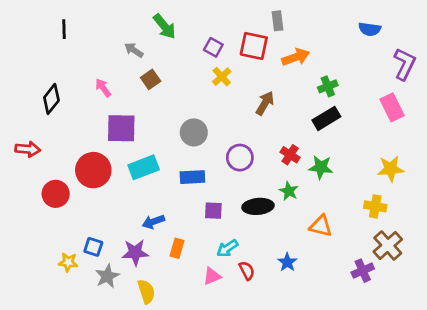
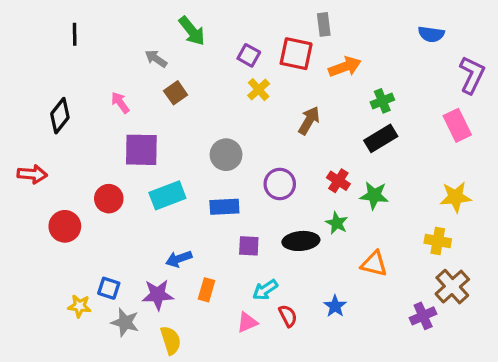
red circle: (93, 170) -> (109, 199), size x0.7
gray star: (107, 276) -> (125, 322), turned -30

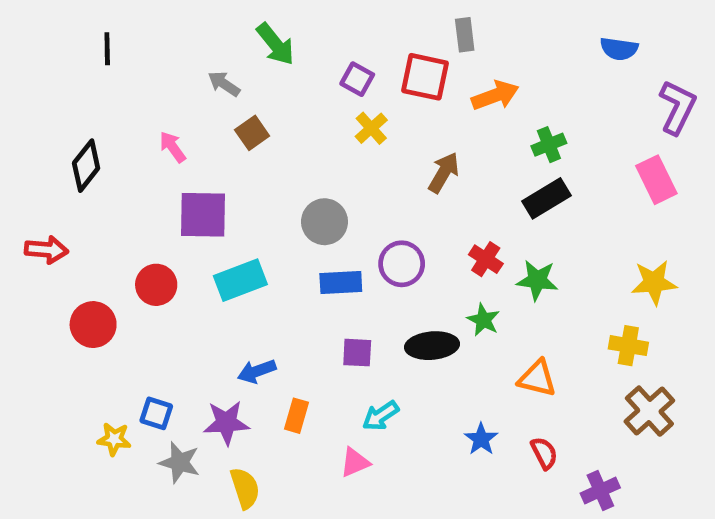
blue rectangle: (224, 207) -> (341, 282), moved
red semicircle: (288, 316) -> (544, 453), moved
purple cross: (423, 316) -> (600, 490), moved

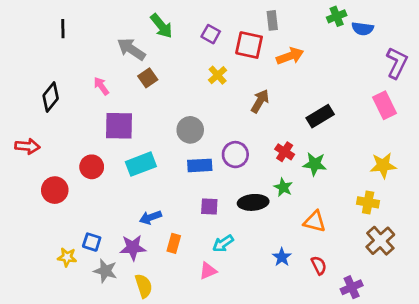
purple square: (357, 79) -> (211, 34), moved
gray arrow: (224, 84) -> (131, 49), size x1.5
green cross: (549, 145) -> (337, 16), moved

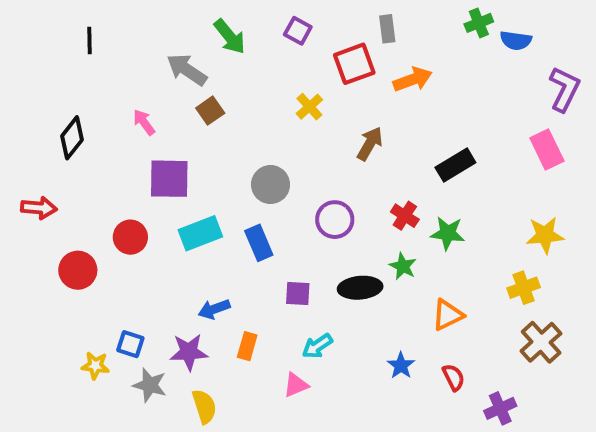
purple square: (211, 34) -> (298, 31), moved
red square: (249, 45) -> (354, 64), turned -32
blue rectangle: (200, 165) -> (259, 243), moved, turned 70
yellow cross: (368, 202) -> (524, 288), turned -30
orange triangle: (315, 222) -> (448, 315), turned -40

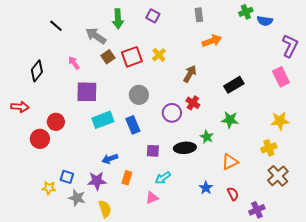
green arrow: (230, 37) -> (118, 19), turned 36
black line: (89, 40) -> (56, 26), moved, turned -48
red square: (354, 64) -> (132, 57), moved
red cross: (405, 216) -> (193, 103), moved
red circle: (130, 237) -> (56, 122), moved

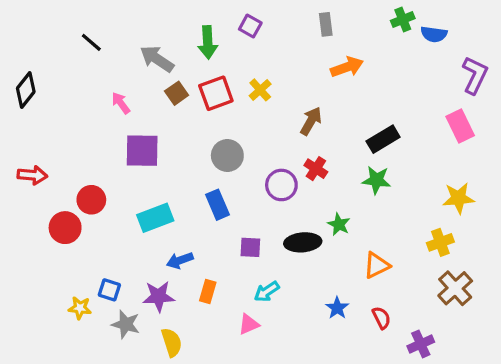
green arrow: (118, 19) -> (208, 42), moved
black diamond: (37, 71) -> (26, 90), moved
cyan rectangle: (103, 120) -> (155, 218), moved
green star: (230, 120) -> (376, 180), moved

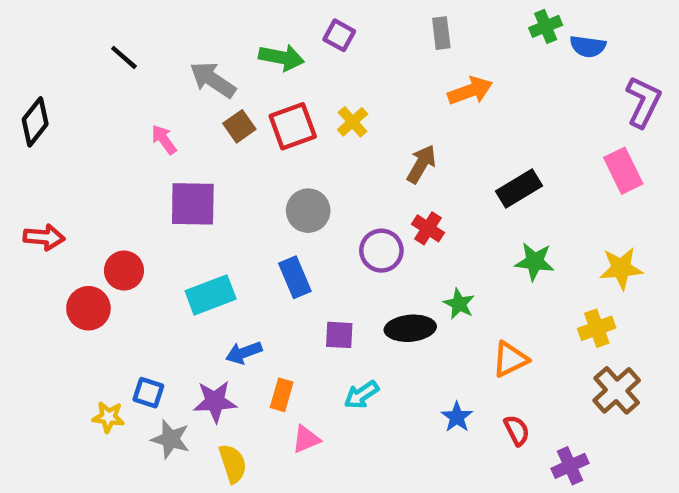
green arrow: (208, 42) -> (282, 57), turned -76
green star: (376, 180) -> (535, 262), moved
pink triangle: (249, 324) -> (306, 439), moved

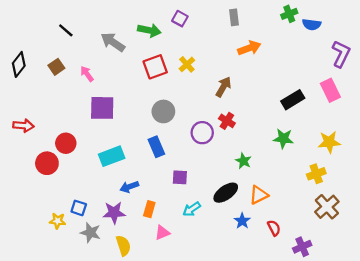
brown square: (239, 126) -> (56, 67), moved
black rectangle: (519, 188) -> (293, 100), moved
black ellipse: (410, 328) -> (226, 193), moved, turned -30
orange triangle: (510, 359) -> (259, 195), moved

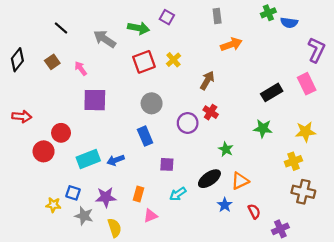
cyan rectangle: (112, 156) -> (88, 159), moved
blue arrow: (129, 187) -> (116, 160), moved
brown cross: (327, 207) -> (303, 192), turned -35

